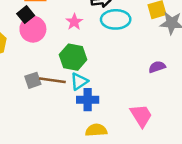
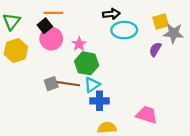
pink star: (74, 22) -> (79, 44), moved
purple semicircle: (157, 67) -> (155, 49), moved, turned -40
pink trapezoid: (141, 116) -> (147, 115), turned -40

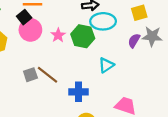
gray star: (174, 33) -> (152, 36), moved
green hexagon: (87, 63) -> (83, 36), moved
brown line: (68, 84) -> (48, 75), turned 30
cyan triangle: (92, 85) -> (106, 65), moved

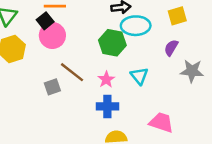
pink star: (58, 35) -> (106, 80), moved
gray star: (152, 36) -> (192, 71), moved
cyan triangle: (106, 65) -> (139, 76), turned -35
brown line: (48, 75) -> (72, 72), moved

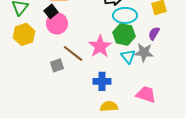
green hexagon: (112, 43) -> (124, 34), moved
gray star: (192, 71) -> (144, 52), moved
pink star: (106, 80) -> (100, 46), moved, size x1.6

